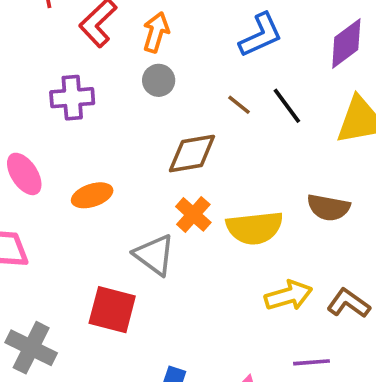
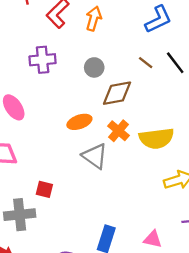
gray circle: (159, 80) -> (94, 67), moved
orange ellipse: (92, 195) -> (79, 122), moved
red square: (112, 310) -> (44, 189), moved, size x0.6
gray cross: (31, 348) -> (20, 215), turned -32

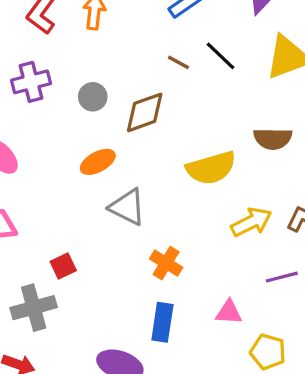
gray circle: (94, 67) -> (93, 97), moved
orange cross: (118, 131) -> (166, 263), moved
red square: (44, 189) -> (63, 266), turned -30

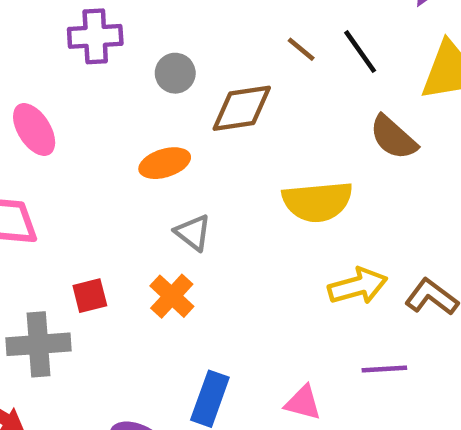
brown semicircle: (273, 139) -> (393, 138), moved, turned 30
gray triangle: (127, 207) -> (193, 233), size x0.7
orange cross: (166, 263) -> (172, 296), moved

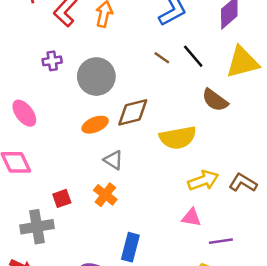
purple cross: (95, 36) -> (52, 61), size x0.7
gray circle: (175, 73) -> (96, 77), size x1.8
brown diamond: (242, 108) -> (133, 112), moved
purple line: (384, 369) -> (221, 241), moved
pink triangle: (303, 403) -> (191, 217), moved

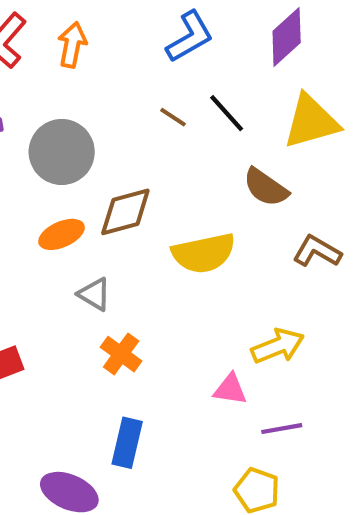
yellow arrow: (203, 180) -> (278, 346), moved
brown L-shape: (243, 183) -> (317, 251), moved
orange cross: (105, 195) -> (121, 354), moved

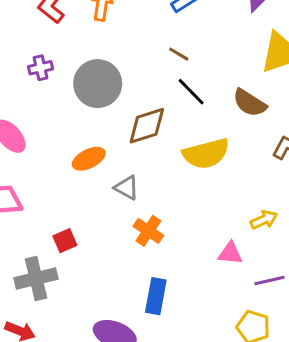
black line: (227, 113) -> (191, 92), moved
orange ellipse: (62, 234) -> (89, 159), moved
yellow arrow: (278, 346) -> (264, 220), size x0.7

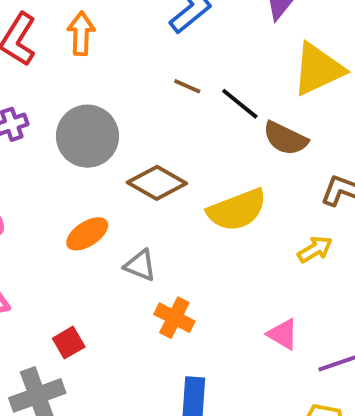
black line: (191, 92) -> (240, 104), moved
brown diamond: (147, 126) -> (157, 183), turned 54
yellow arrow: (264, 220) -> (315, 249), moved
pink triangle: (230, 253) -> (283, 334), turned 32

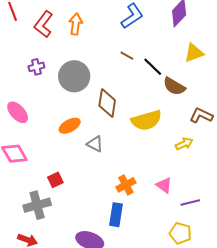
yellow triangle: (318, 69) -> (194, 53), size x0.7
brown diamond: (157, 183) -> (107, 103), turned 64
orange cross: (174, 318) -> (126, 185), moved, turned 30

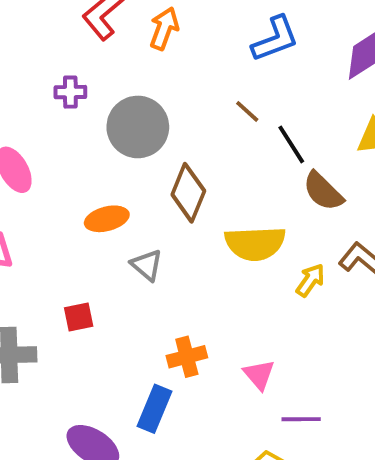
yellow arrow: (184, 144) -> (310, 280), moved, turned -42
red square: (55, 180) -> (79, 317), moved

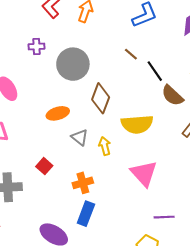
yellow arrow: (310, 280) -> (105, 146), moved, turned -48
red square: (79, 317) -> (44, 166), turned -35
orange cross: (187, 357) -> (83, 183), moved
pink triangle: (259, 375) -> (144, 173), moved, size x1.6

